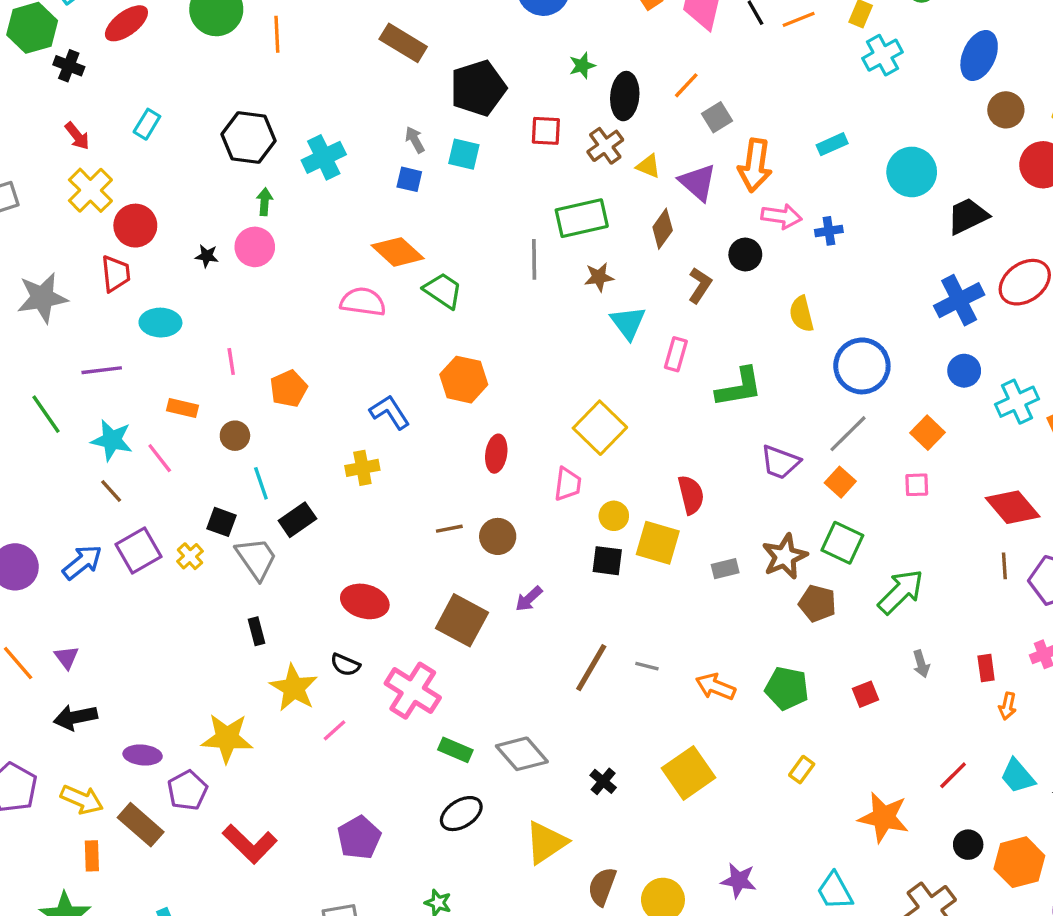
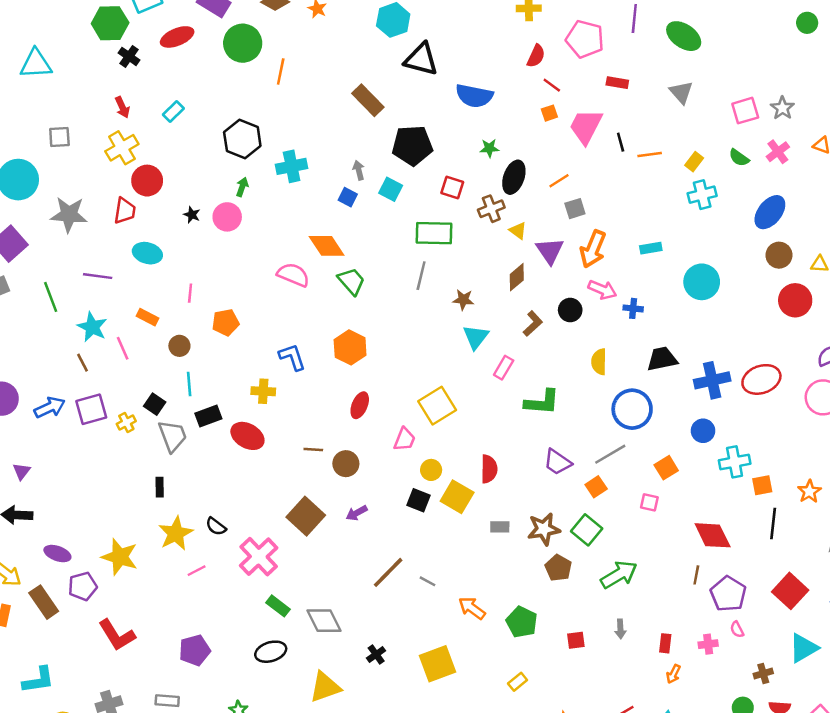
black trapezoid: (968, 216) -> (662, 359), moved
green rectangle: (582, 218) -> (434, 233), moved
red ellipse: (365, 601) -> (247, 436), moved

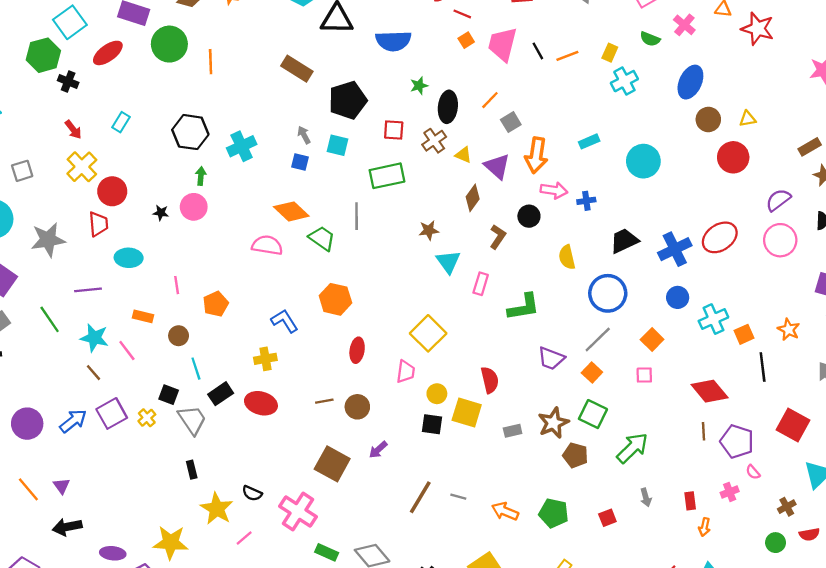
gray line: (421, 276) -> (357, 216), moved

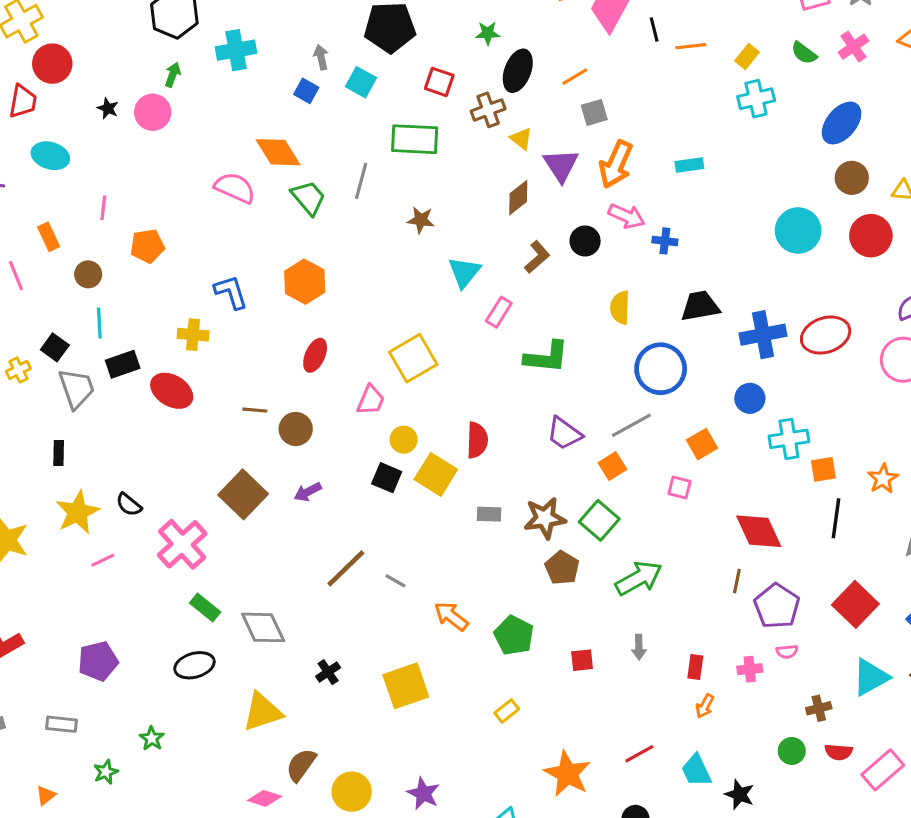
cyan circle: (643, 161) -> (798, 231), moved
brown star: (429, 230) -> (421, 220), moved
orange rectangle: (143, 316) -> (49, 237), turned 36
pink semicircle: (753, 472) -> (787, 652), turned -70

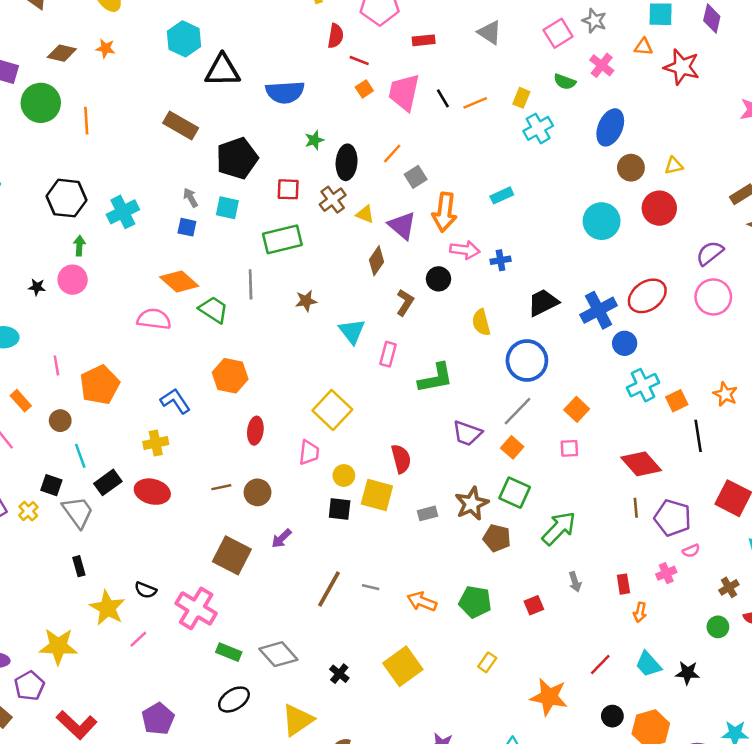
orange pentagon: (147, 246) -> (100, 385), size x1.4
blue circle: (750, 398) -> (625, 343), moved

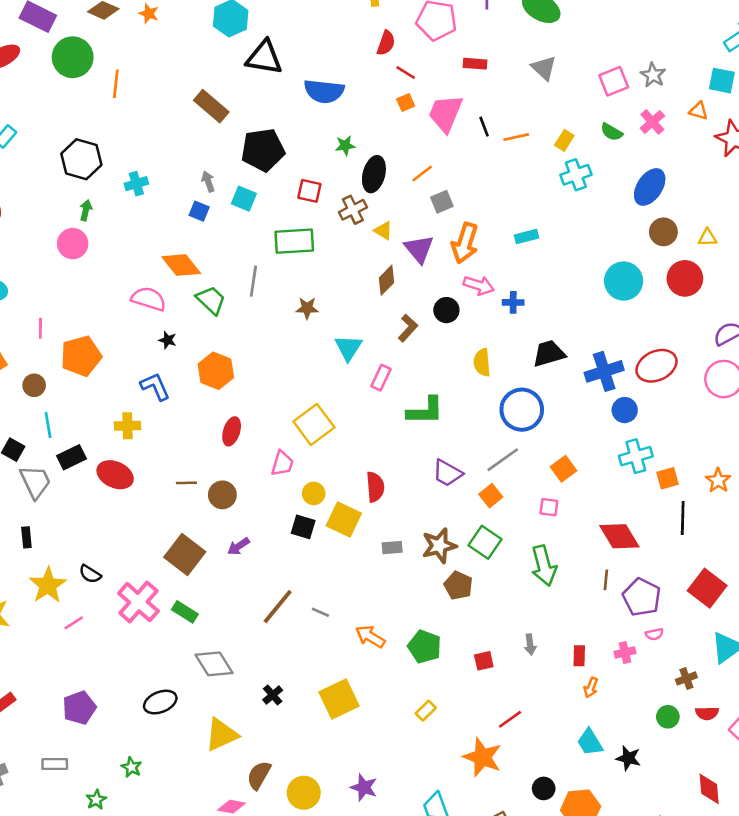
cyan cross: (123, 212) -> (136, 184), size x0.7
black star: (37, 287) -> (168, 340), moved
green arrow: (559, 528) -> (544, 566), moved, turned 111
green rectangle: (229, 652) -> (185, 612), moved
red line: (600, 665) -> (510, 719), moved

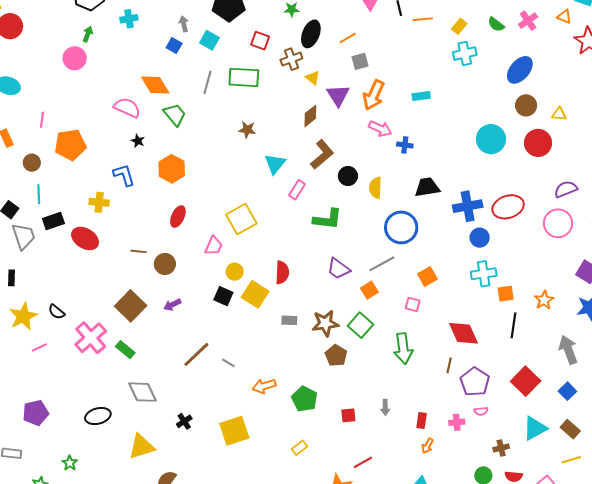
gray line: (253, 281) -> (207, 83), moved
black circle: (446, 310) -> (348, 176), moved
brown L-shape: (408, 328) -> (322, 154), size x1.4
orange arrow: (370, 637) -> (264, 386), turned -55

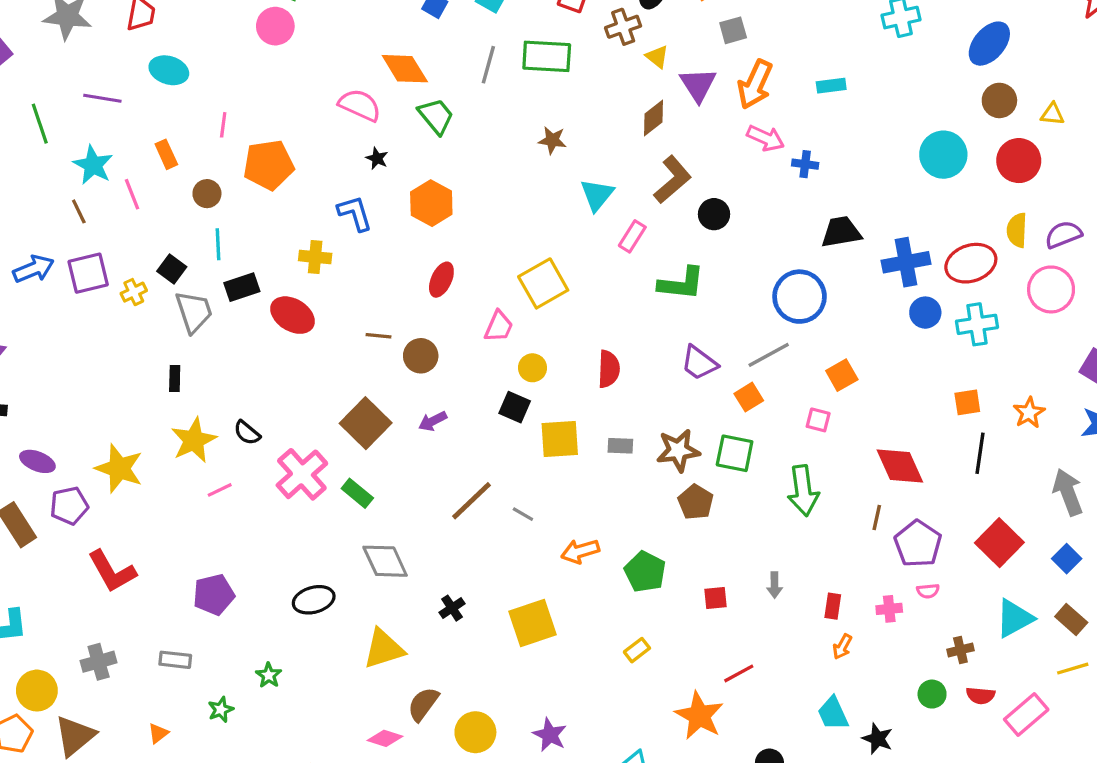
yellow semicircle: (375, 188) -> (1017, 230), moved
cyan cross: (484, 274) -> (977, 324), moved
yellow square: (255, 294) -> (560, 439), moved, turned -36
green square: (360, 325) -> (735, 453), turned -30

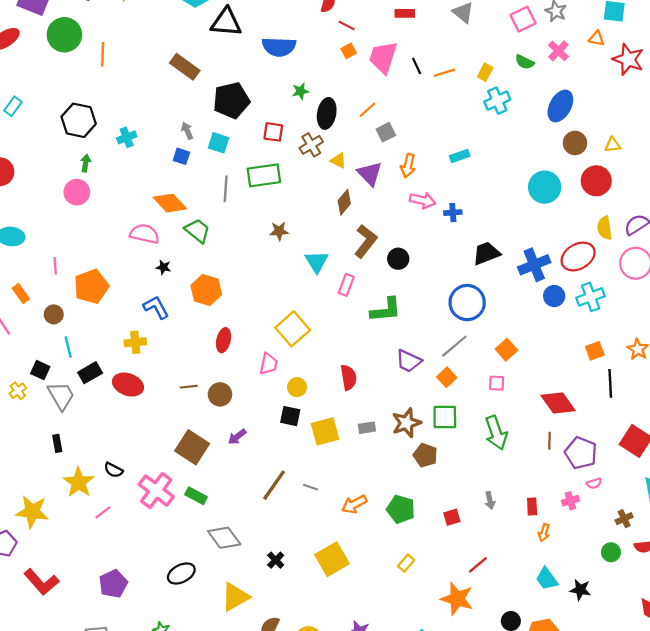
orange arrow: (755, 84) -> (408, 166), size x0.7

